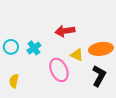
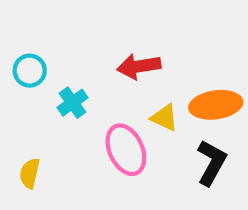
cyan circle: (11, 47) -> (30, 71), moved

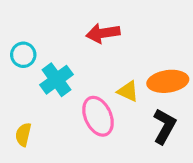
red arrow: (139, 66) -> (103, 33), moved
cyan cross: (72, 103) -> (56, 80), size x1.4

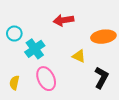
orange ellipse: (168, 81) -> (103, 37), moved
pink ellipse: (98, 116) -> (46, 79), moved

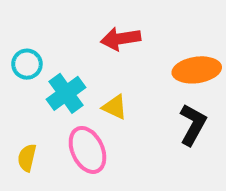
yellow triangle: (79, 56) -> (115, 107), moved
black L-shape: (101, 78) -> (193, 125), moved

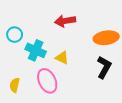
cyan cross: (66, 93) -> (36, 50), turned -30

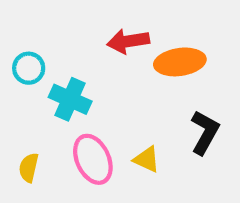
orange ellipse: (106, 38) -> (180, 62), moved
yellow triangle: (62, 58) -> (147, 159), moved

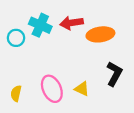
cyan cross: (70, 99) -> (40, 25), moved

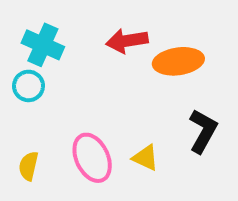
cyan cross: (40, 25) -> (43, 45), moved
cyan circle: (16, 38) -> (29, 86), moved

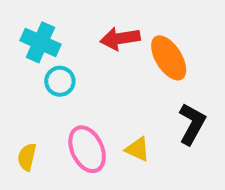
orange ellipse: (178, 61) -> (169, 58), turned 66
cyan circle: (29, 86) -> (60, 81), moved

